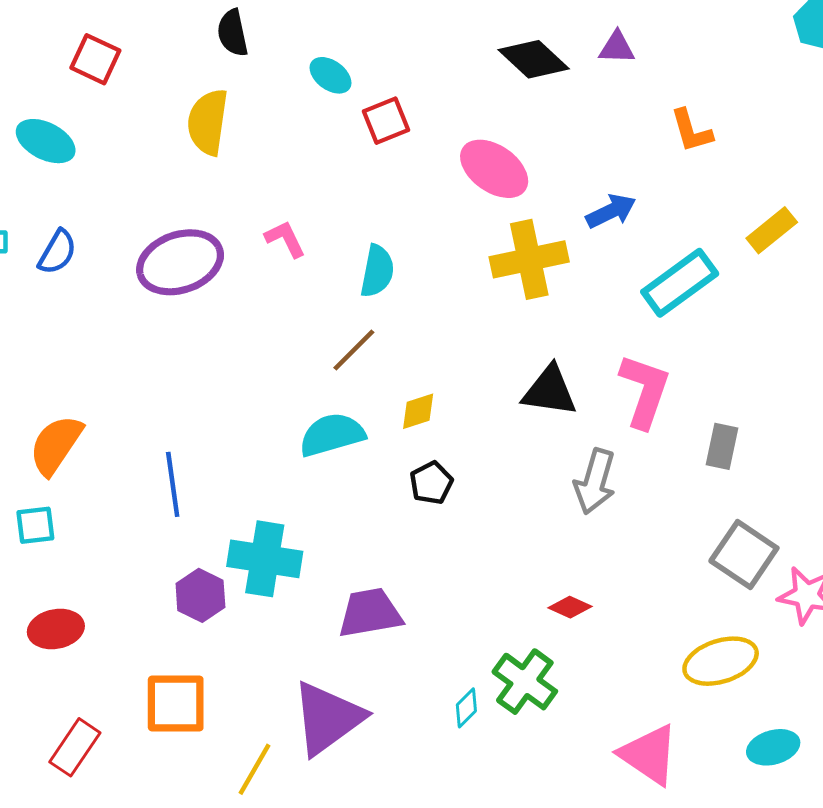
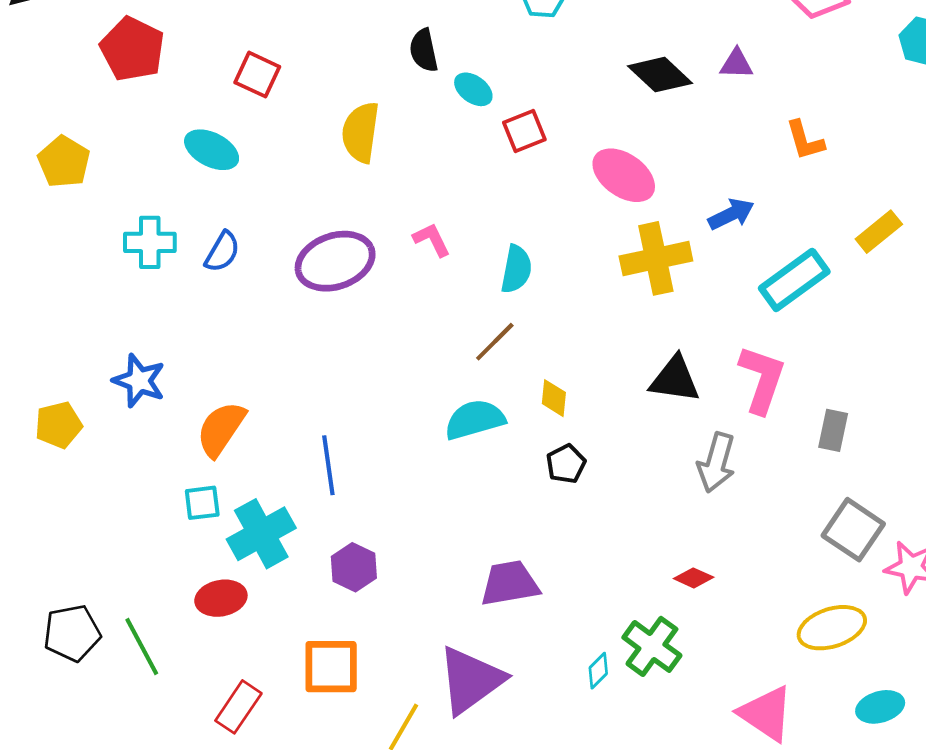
black semicircle: (233, 33) -> (424, 50), moved
yellow diamond: (418, 411) -> (554, 398), turned -66
cyan cross: (265, 559) -> (261, 534), moved, turned -38

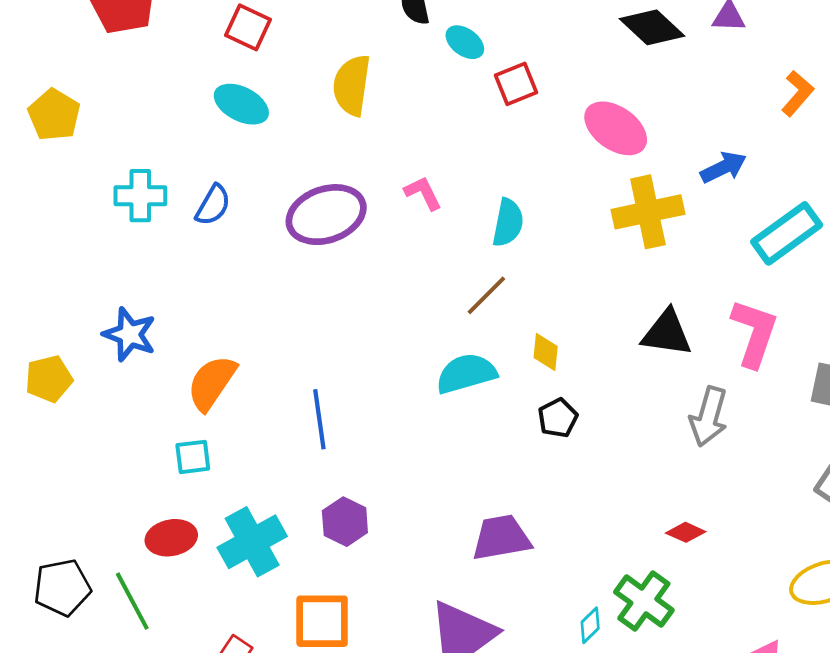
orange L-shape: (805, 140) -> (797, 93), turned -123
cyan ellipse: (212, 150) -> (241, 104), moved
cyan cross: (261, 534) -> (252, 542), moved
red ellipse: (221, 598) -> (171, 538), moved

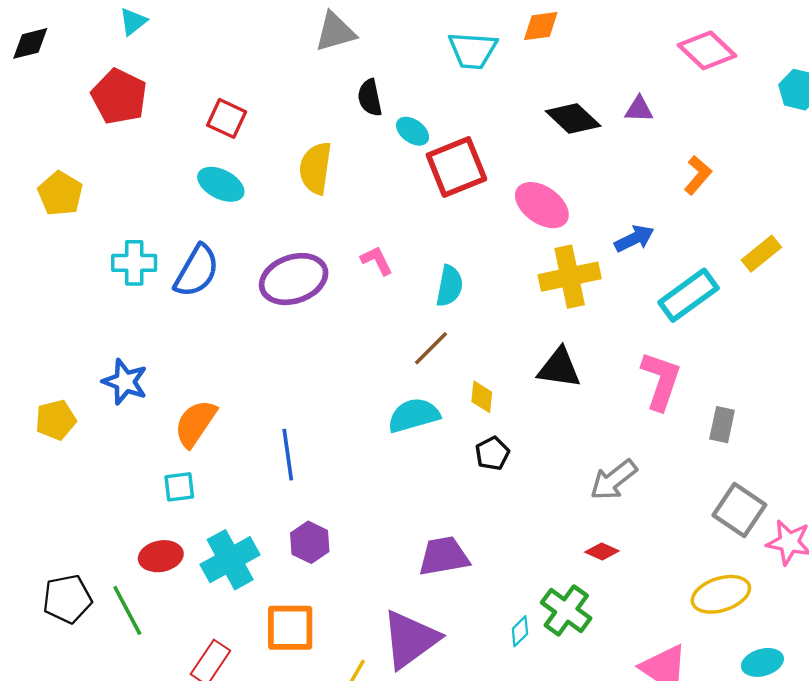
red square: (516, 84) -> (456, 167), size x1.6
blue semicircle: (213, 205) -> (197, 271), size x1.5
black triangle: (667, 333) -> (559, 368), moved
gray arrow: (709, 417) -> (613, 480), moved, turned 36

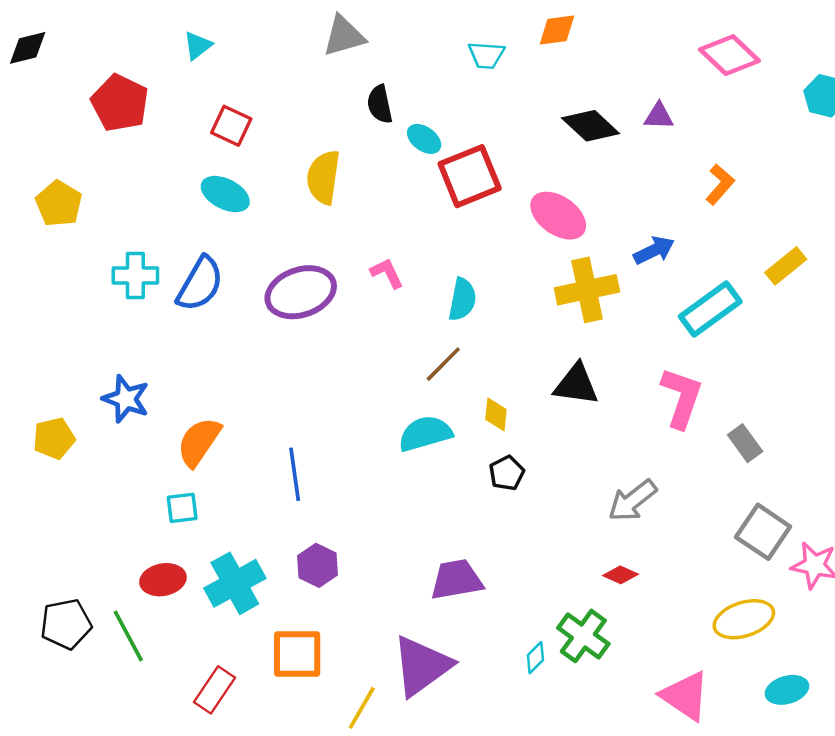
cyan triangle: (133, 21) -> (198, 46), moved
cyan trapezoid: (473, 50) -> (486, 55), size x0.7
gray rectangle: (722, 425) -> (745, 443), turned -48

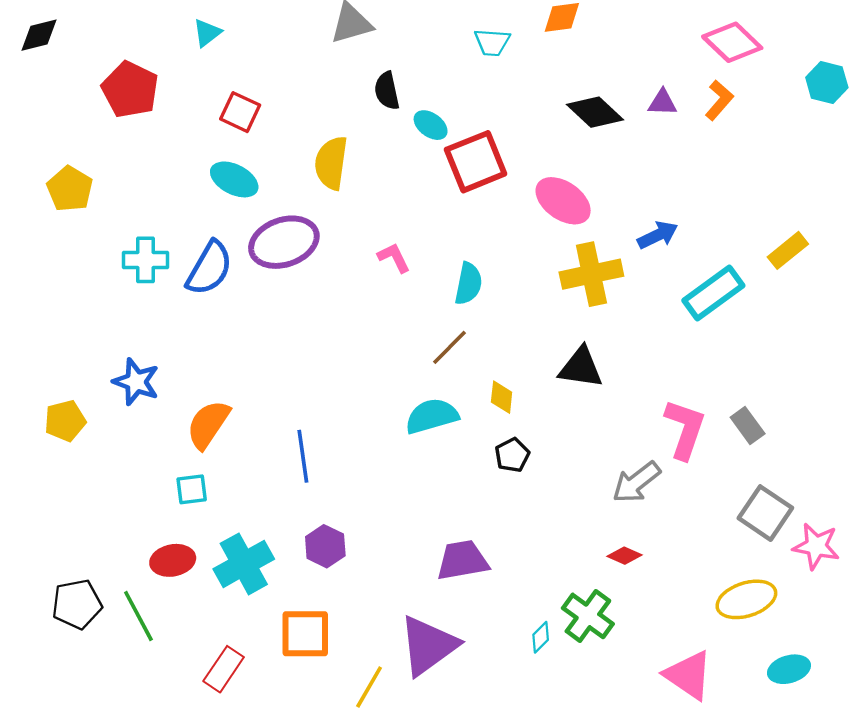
orange L-shape: (720, 184) -> (719, 100), moved
purple ellipse: (301, 292) -> (284, 242), moved
pink L-shape: (682, 398) -> (685, 429), moved

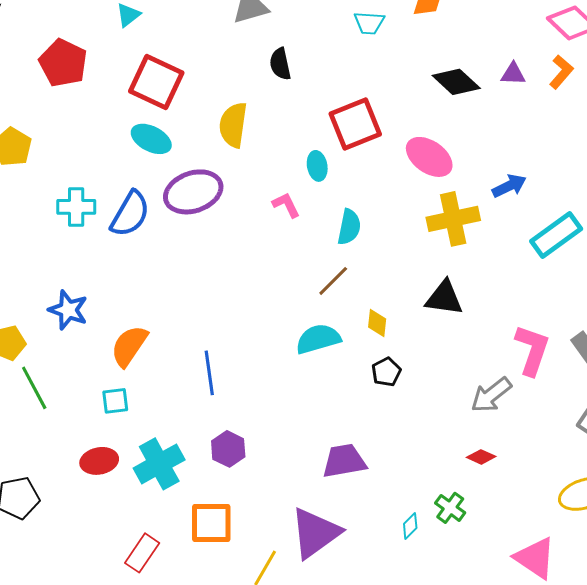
red square: (240, 112) -> (156, 82), size x1.6
cyan ellipse: (431, 125) -> (317, 166), moved, turned 44
green line: (138, 616) -> (34, 388), moved
green cross: (588, 616) -> (450, 508), size x0.7

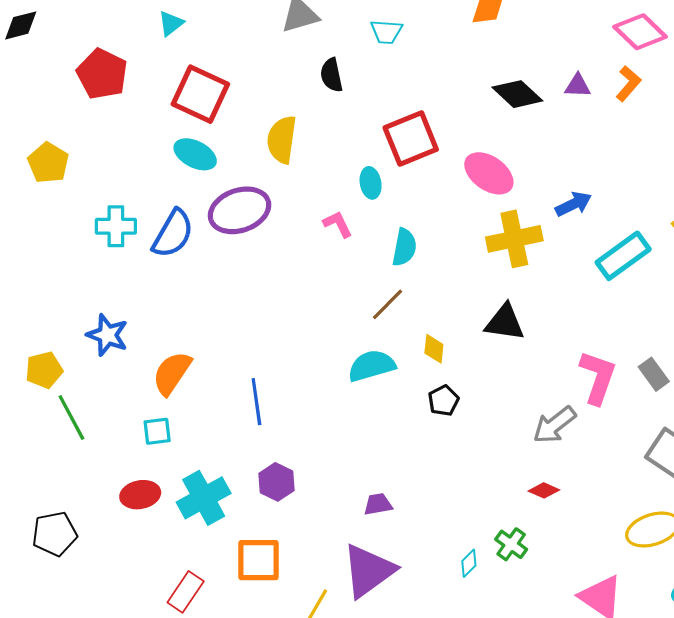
cyan trapezoid: (369, 23) -> (386, 32), moved
purple trapezoid: (344, 461) -> (378, 504), moved, size x0.6

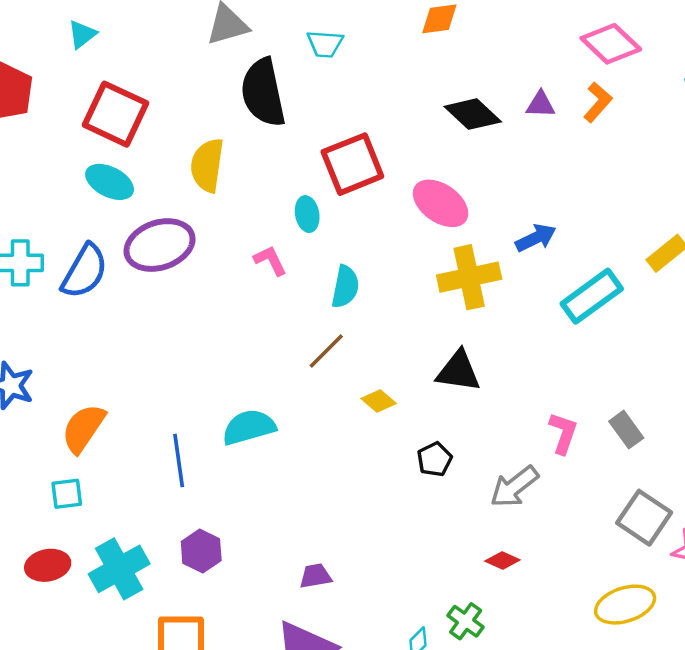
black semicircle: (331, 75) -> (263, 93), size x1.8
yellow diamond: (434, 349) -> (379, 401), turned -56
cyan semicircle: (372, 366) -> (249, 427), moved
pink L-shape: (598, 377) -> (563, 433), size x0.7
black pentagon: (443, 401) -> (435, 459), moved

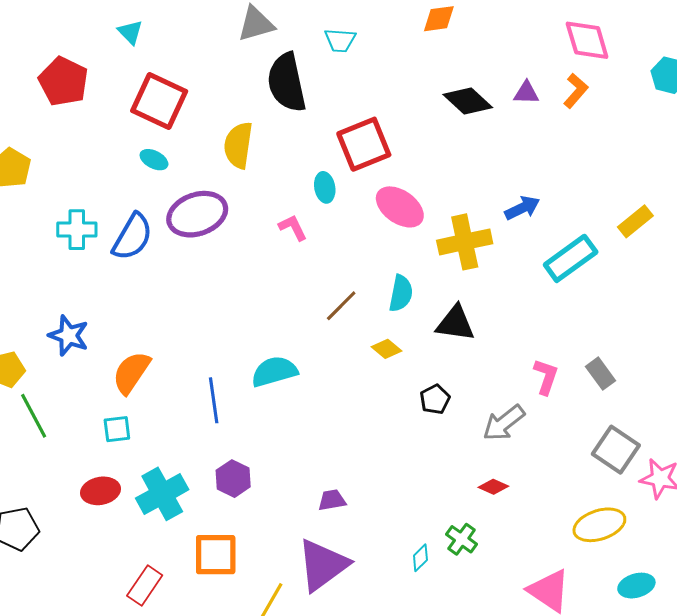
cyan triangle: (82, 34) -> (130, 32), turned -36
pink diamond: (611, 44) -> (587, 40), turned 30
cyan ellipse: (110, 182) -> (154, 160), size x0.7
pink ellipse: (441, 203) -> (400, 207), moved
cyan semicircle: (345, 287) -> (401, 293), moved

